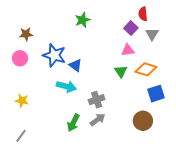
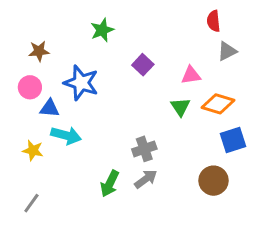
green star: (82, 20) -> (102, 30), moved
purple square: (131, 28) -> (143, 65), moved
gray triangle: (152, 34) -> (227, 51), turned 32
blue triangle: (75, 65) -> (49, 108), moved, turned -32
cyan arrow: (66, 86) -> (66, 135), moved

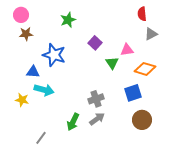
pink circle: (30, 87) -> (21, 15), moved
green triangle: (180, 107) -> (112, 63), moved
blue square: (233, 140) -> (133, 93), moved
gray line: (31, 203) -> (41, 138), moved

